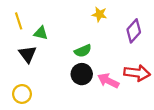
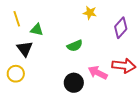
black circle: (82, 74) -> (74, 83), moved
yellow circle: (22, 94) -> (16, 74), moved

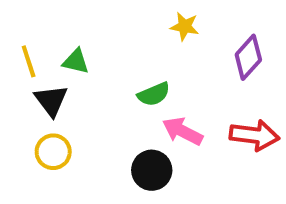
yellow line: (17, 19) -> (29, 61), moved
pink arrow: (98, 73) -> (183, 131), moved
yellow circle: (16, 74) -> (53, 152), moved

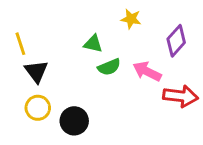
green triangle: (76, 61) -> (93, 44), moved
pink arrow: (183, 131) -> (147, 71), moved
black circle: (152, 170) -> (74, 121), moved

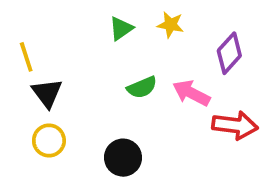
green triangle: (93, 44) -> (121, 28), moved, turned -48
black circle: (74, 121) -> (123, 158), moved

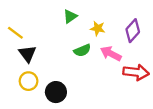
yellow star: (170, 25) -> (98, 28), moved
yellow line: (26, 57) -> (15, 33), turned -35
black circle: (123, 158) -> (56, 92), moved

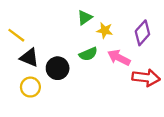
green triangle: (70, 16) -> (85, 17), moved
black triangle: (27, 54) -> (29, 58), turned -30
black circle: (56, 92) -> (58, 68), moved

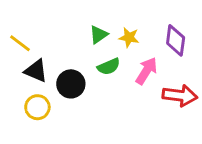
green triangle: (85, 17) -> (98, 35), moved
purple diamond: (142, 33) -> (176, 40), turned -35
pink arrow: (119, 58) -> (146, 71), turned 95

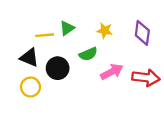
green triangle: (98, 35) -> (67, 28), moved
yellow line: (20, 43) -> (45, 35), moved, turned -42
pink arrow: (146, 71) -> (112, 72), moved, turned 30

